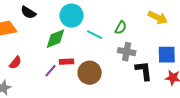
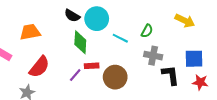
black semicircle: (28, 13) -> (72, 16), moved
green diamond: (55, 39) -> (80, 42), turned -65
red semicircle: (15, 63) -> (39, 67), size x1.6

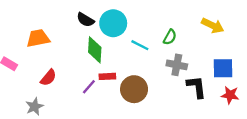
red semicircle: (39, 67) -> (48, 78), size x0.7

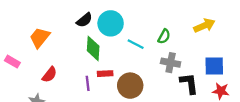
black semicircle: (85, 20) -> (84, 20), turned -70
yellow arrow: (213, 26) -> (204, 26), turned -50
orange trapezoid: (38, 38) -> (40, 38), turned -40
purple line: (89, 87) -> (88, 83), turned -48

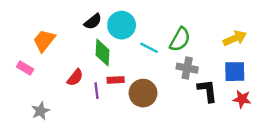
yellow arrow: (204, 26) -> (235, 38), moved
green semicircle: (164, 36) -> (180, 39), size x1.5
pink rectangle: (12, 62) -> (25, 68), moved
red semicircle: (49, 75) -> (75, 78), moved

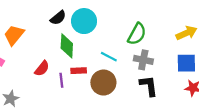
cyan line: (149, 48) -> (109, 57), moved
black L-shape: (207, 91) -> (149, 86), moved

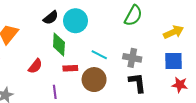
green semicircle: (137, 34) -> (133, 16), moved
purple line: (61, 80) -> (55, 92), moved

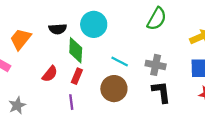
black semicircle: (51, 18) -> (58, 29), moved, turned 35
red rectangle: (70, 68) -> (77, 76), moved, turned -64

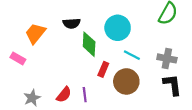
cyan circle: (94, 24) -> (118, 28), moved
red semicircle: (50, 74) -> (64, 95), moved
red rectangle: (77, 76) -> (103, 69), moved

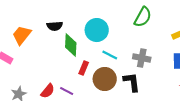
black L-shape: (172, 85) -> (132, 82), moved
purple line: (85, 95) -> (67, 91), turned -56

